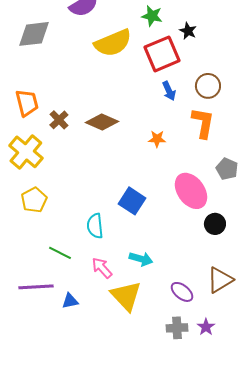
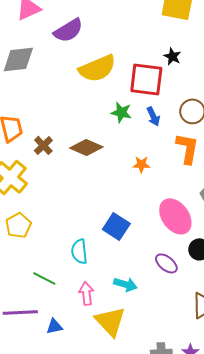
green star: (152, 16) -> (121, 112), moved
red square: (162, 54) -> (146, 79), turned 30
pink arrow: (102, 268) -> (86, 293), turned 35
purple ellipse: (182, 292) -> (166, 263), moved

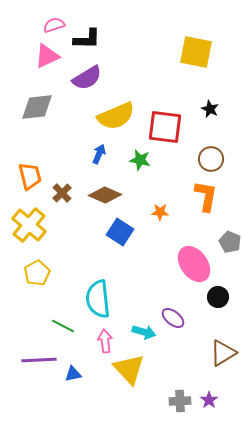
black star: (172, 56) -> (210, 109), moved
blue arrow: (153, 116) -> (99, 154), moved, turned -132
blue square: (116, 226) -> (120, 232), moved
cyan semicircle: (79, 251) -> (98, 299), size x1.5
purple ellipse: (166, 263) -> (173, 318), moved

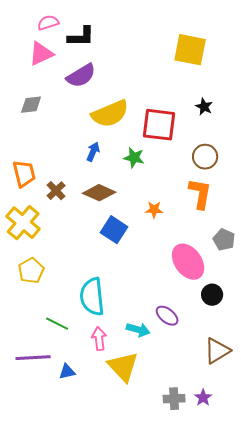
gray diamond: (37, 107) -> (31, 105), size x0.7

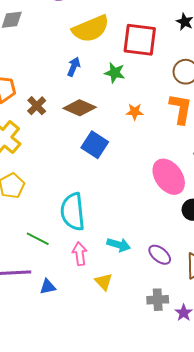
orange star: (154, 210) -> (135, 112), moved
purple ellipse: (167, 316) -> (160, 255), moved
yellow triangle: (123, 367) -> (104, 282), size x0.6
gray cross: (174, 399) -> (158, 300), moved

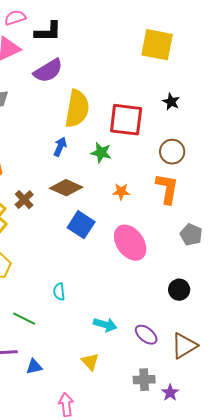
yellow semicircle: (91, 29) -> (77, 109), turned -57
brown cross: (37, 106) -> (24, 200), moved
pink ellipse: (169, 177) -> (130, 243), moved
cyan semicircle: (73, 212) -> (59, 292), size x0.5
pink arrow: (80, 254) -> (66, 405), moved

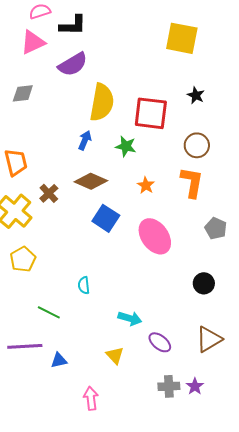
orange star: (121, 192) -> (146, 185), turned 30
purple ellipse: (146, 335) -> (160, 342), moved
gray cross: (144, 380) -> (169, 386), moved

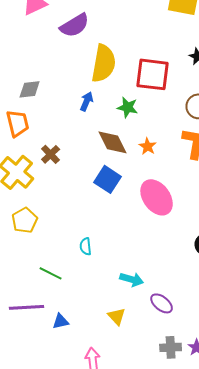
gray diamond: (23, 93) -> (30, 89), moved
brown diamond: (91, 181) -> (113, 142), moved, turned 40

